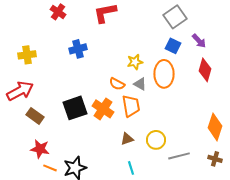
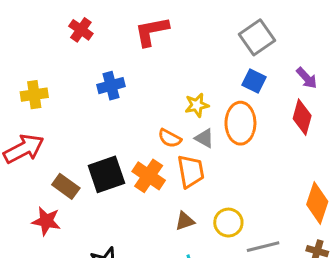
purple arrow: (199, 41) -> (307, 78), moved
brown rectangle: (35, 116) -> (66, 186), moved
red star: (40, 149) -> (46, 221), moved

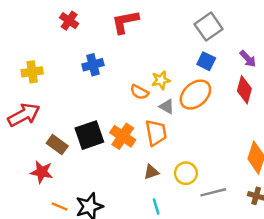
orange ellipse: (240, 123) -> (195, 95), turned 48
orange semicircle: (170, 138) -> (139, 92), moved

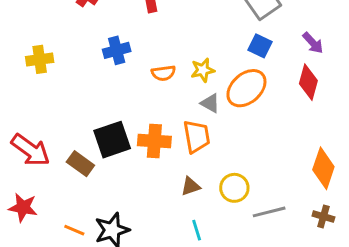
orange semicircle: (139, 92) -> (163, 73), moved, turned -36
red arrow: (24, 115) -> (31, 150), moved, turned 64
orange cross: (123, 136) -> (154, 141), turned -30
brown rectangle: (57, 145) -> (80, 164), moved
red star: (42, 172) -> (23, 207), moved

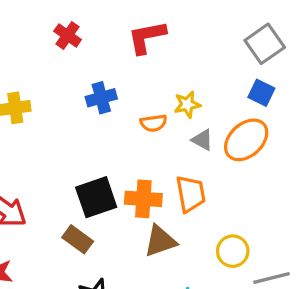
yellow star: (203, 70) -> (187, 104), moved
gray triangle: (210, 103) -> (202, 140), moved
brown rectangle: (80, 164) -> (78, 239), moved
brown triangle: (191, 186) -> (160, 241), moved, size x1.5

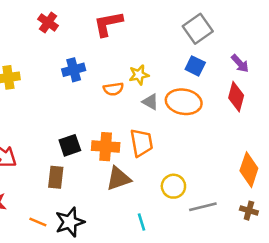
orange ellipse: (246, 140) -> (184, 102), turned 52
black square: (96, 197) -> (70, 145), size x0.7
brown rectangle: (78, 239) -> (56, 177), turned 60

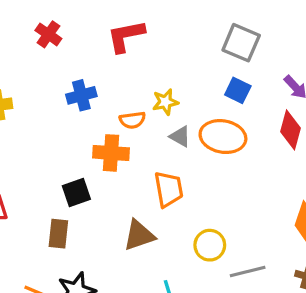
gray square: (198, 29) -> (241, 43), turned -32
orange cross: (106, 147) -> (111, 153), moved

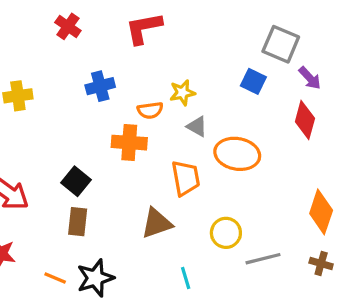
gray square: (241, 43) -> (281, 44), moved
orange ellipse: (223, 137) -> (237, 154), moved
black square: (76, 192) -> (76, 181), moved, turned -32

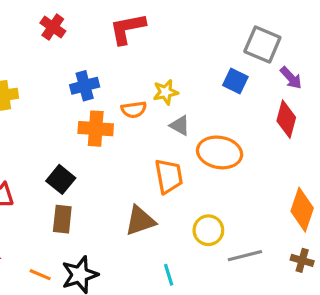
orange cross: (129, 143) -> (96, 129), moved

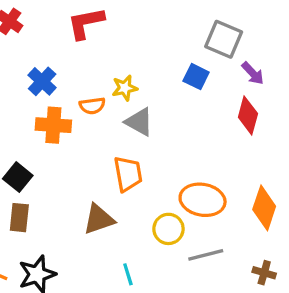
blue cross: (85, 86) -> (42, 81), turned -32
gray triangle: (180, 125) -> (139, 122), size x1.4
orange ellipse: (220, 152) -> (203, 200), moved
brown cross: (302, 260) -> (264, 273), moved

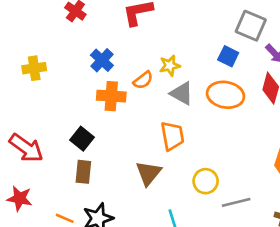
orange semicircle: (92, 106) -> (143, 80), turned -30
orange ellipse: (203, 200) -> (226, 95), moved
brown triangle: (99, 219) -> (148, 173), turned -32

